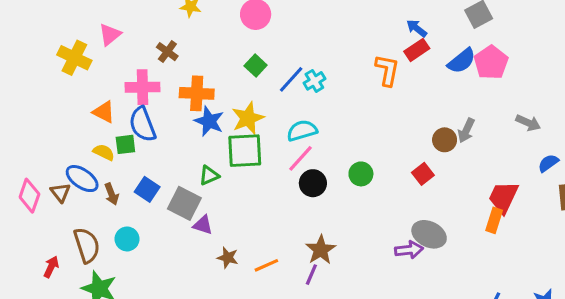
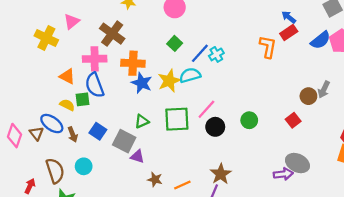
brown cross: (167, 52) -> (112, 34), size x1.6
cyan semicircle: (302, 131) -> (190, 75), moved
green square: (245, 151) -> (177, 119), moved

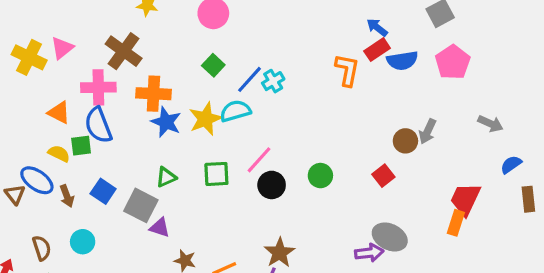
pink triangle: (72, 22) -> (62, 48), moved
blue semicircle: (321, 40) -> (402, 61), moved, turned 30
green square: (177, 119) -> (216, 174), size x0.7
brown semicircle: (55, 171) -> (42, 248), size x0.7

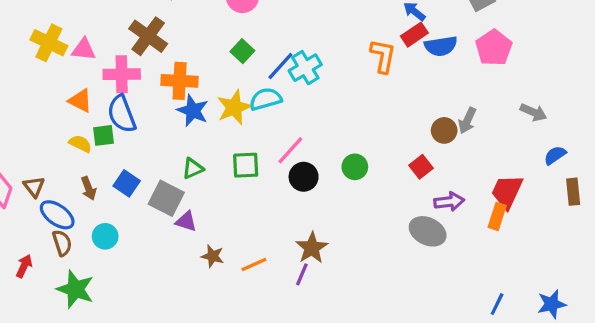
pink triangle: (62, 48) -> (84, 49), moved, turned 45
cyan cross: (273, 81) -> (305, 68), size x1.4
blue ellipse: (37, 180) -> (57, 215), moved
purple arrow: (369, 253) -> (449, 202), moved

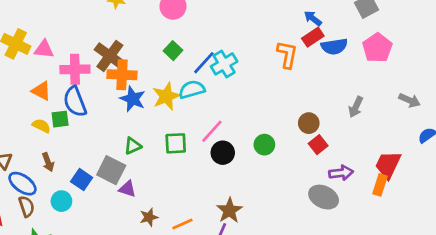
brown cross: (148, 36) -> (110, 56), moved
brown circle: (444, 130) -> (309, 123), moved
blue square: (127, 183) -> (82, 180), moved
brown star: (213, 256) -> (149, 217), turned -30

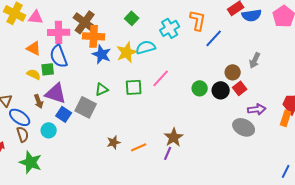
orange L-shape: (287, 55) -> (198, 20), moved
blue line: (204, 63) -> (214, 38), moved
gray arrow: (356, 107) -> (255, 60), moved
black circle: (223, 153) -> (221, 90), moved
purple triangle: (127, 189) -> (56, 93), moved, size x1.6

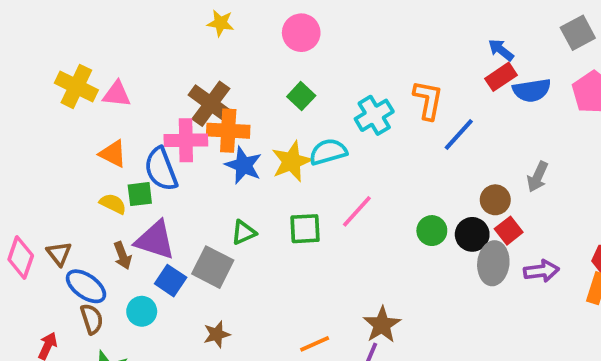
pink cross: (59, 32) -> (186, 140), moved
gray ellipse: (244, 127) -> (493, 263), moved, turned 70
brown star: (114, 142) -> (217, 334), moved

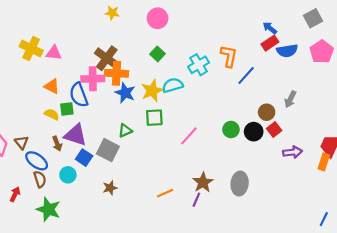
pink line: (357, 211) -> (189, 136), moved
green square: (305, 229) -> (154, 118), moved
gray ellipse: (493, 263) -> (240, 183), moved

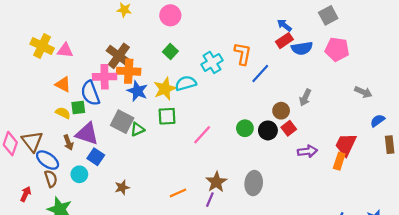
pink pentagon: (322, 52) -> (337, 49), turned -30
brown triangle: (21, 142) -> (32, 141), size x1.5
gray square: (108, 150) -> (122, 122), moved

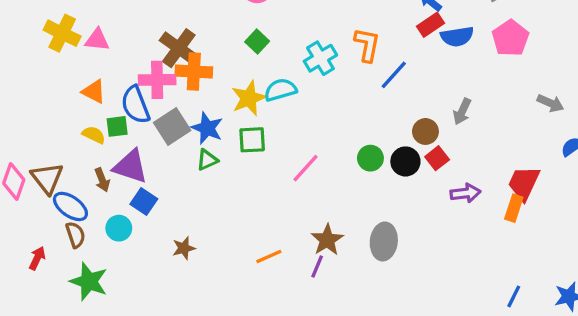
pink pentagon: (337, 49) -> (510, 38), turned 30
blue star: (137, 91) -> (207, 128), moved
gray square: (122, 122) -> (172, 126), moved, turned 30

